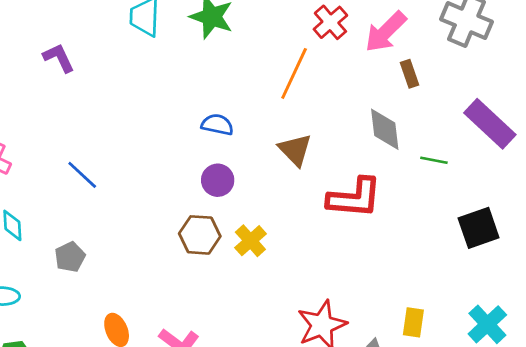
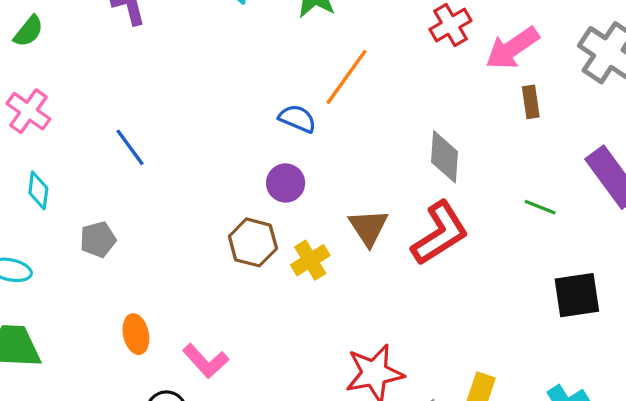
orange line: (294, 73) -> (347, 77), moved
gray diamond: (385, 129) -> (445, 157), moved
brown triangle: (295, 150) -> (368, 227), moved
red L-shape: (354, 198) -> (440, 233), turned -48

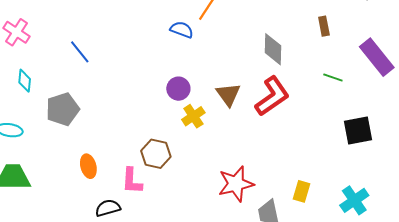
brown rectangle: (531, 102) -> (324, 26), moved
purple circle: (286, 183) -> (178, 89), moved
gray pentagon: (98, 239) -> (63, 109), size x1.5
brown hexagon: (253, 242) -> (156, 154), moved
pink L-shape: (206, 361) -> (132, 181), turned 48

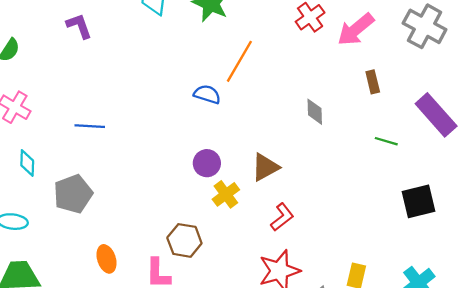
gray diamond: (273, 49) -> (315, 112), size x0.7
blue line: (80, 52) -> (90, 126), turned -45
brown triangle: (228, 94) -> (265, 167), turned 40
red L-shape: (272, 96) -> (282, 217), moved, size x0.6

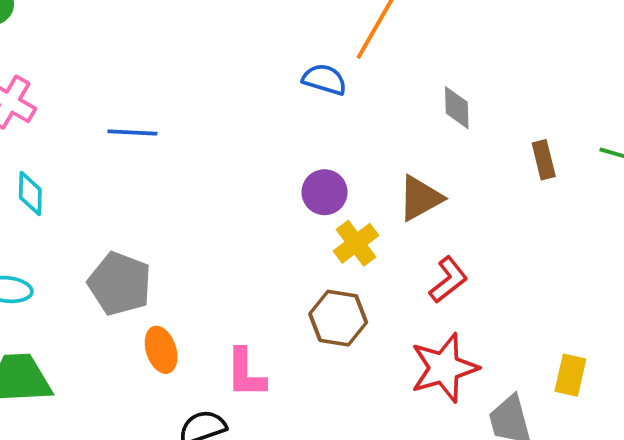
brown rectangle: (373, 82) -> (544, 160), moved
gray diamond: (315, 112) -> (457, 108), moved
gray pentagon: (73, 194) -> (120, 284), moved, turned -30
brown hexagon: (184, 240) -> (338, 318), moved

